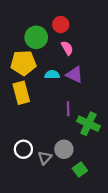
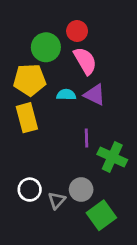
pink semicircle: (67, 48) -> (85, 61), size x1.5
green square: (80, 169) -> (101, 215), size x1.5

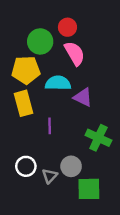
cyan semicircle: (66, 95) -> (58, 83), size x1.5
purple triangle: (95, 95) -> (83, 97), moved
purple line: (87, 138) -> (50, 126), moved
green square: (101, 215) -> (89, 189), turned 35

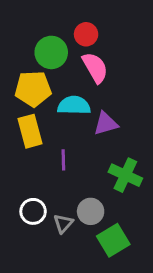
purple triangle: (83, 97) -> (106, 124), turned -42
green square: (89, 189) -> (113, 240), turned -30

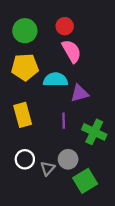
green circle: (51, 52) -> (25, 31), moved
yellow rectangle: (30, 131) -> (23, 115), moved
purple line: (63, 160) -> (64, 121), moved

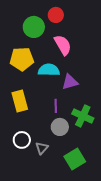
red circle: (65, 26) -> (56, 15), moved
green circle: (25, 31) -> (34, 27), moved
gray circle: (68, 159) -> (60, 127), moved

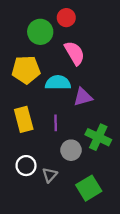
purple line: (56, 106) -> (56, 123), moved

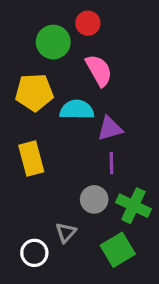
purple line: (56, 123) -> (111, 163), moved
green cross: (98, 137) -> (133, 206), moved
white circle: (26, 166) -> (34, 253), moved

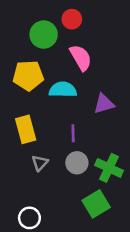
purple triangle: (110, 129) -> (104, 104), moved
purple line: (111, 163) -> (73, 133), moved
gray triangle: (66, 232) -> (40, 163), moved
white circle: (34, 253) -> (29, 218), moved

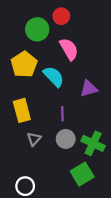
yellow pentagon: (28, 76) -> (24, 64), turned -30
cyan semicircle: (63, 90) -> (54, 76), turned 45

